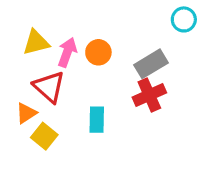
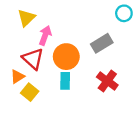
yellow triangle: (36, 42) -> (26, 18), moved, turned -30
orange circle: (98, 52) -> (66, 57), moved, size x1.5
red cross: (149, 95) -> (107, 81), moved, turned -30

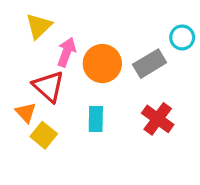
cyan circle: (124, 13) -> (182, 37), moved
orange circle: (66, 57) -> (102, 64), moved
orange triangle: (17, 77) -> (26, 112), turned -40

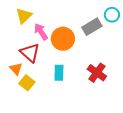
cyan circle: (182, 37) -> (112, 15), moved
pink arrow: (66, 52) -> (41, 32), turned -54
gray rectangle: (150, 64) -> (92, 27), moved

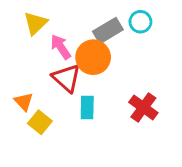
cyan circle: (112, 15) -> (140, 22), moved
gray rectangle: (92, 27) -> (108, 31), moved
red triangle: (30, 53) -> (67, 78), moved

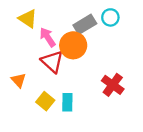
yellow triangle: (35, 23) -> (28, 19), turned -42
cyan rectangle: (87, 107) -> (67, 102), moved
yellow square: (40, 122) -> (45, 101), moved

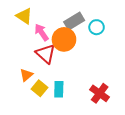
cyan circle: (110, 17) -> (97, 27), moved
orange triangle: (19, 80) -> (26, 75), moved, turned 32
red cross: (113, 85) -> (100, 93), moved

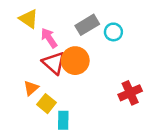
orange circle: (64, 39) -> (75, 61), moved
cyan rectangle: (59, 89) -> (63, 120), moved
red cross: (100, 93) -> (130, 93), moved, turned 30

